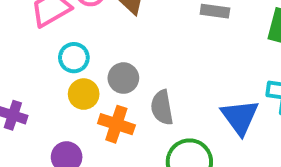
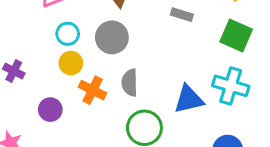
gray circle: (123, 78) -> (112, 37), moved, size x1.4
blue triangle: (240, 117) -> (189, 99), turned 44

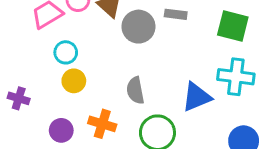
gray circle: (112, 37) -> (138, 27), moved
orange cross: (93, 90) -> (102, 124), moved

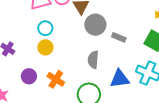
gray rectangle: (176, 14) -> (119, 37), moved
gray semicircle: (135, 90) -> (93, 60), moved

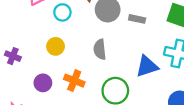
cyan circle: (45, 28) -> (62, 12), moved
gray semicircle: (93, 60) -> (100, 49), moved

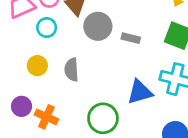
gray semicircle: (100, 49) -> (72, 70), moved
orange cross: (74, 81) -> (46, 117), moved

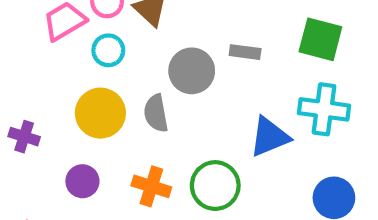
gray circle: (98, 26) -> (192, 71), moved
yellow circle: (37, 66) -> (100, 113), size x1.5
orange cross: (46, 117) -> (151, 186), moved

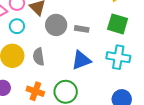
gray circle: (192, 71) -> (56, 25), moved
blue triangle: (269, 137) -> (81, 60), moved

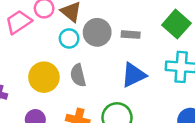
green square: (118, 24) -> (176, 24), turned 30
cyan circle: (17, 26) -> (69, 38), moved

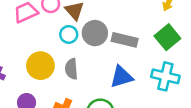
gray rectangle: (131, 35) -> (125, 40), size x1.5

